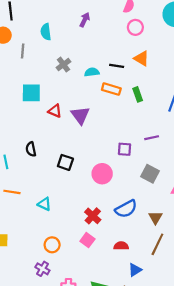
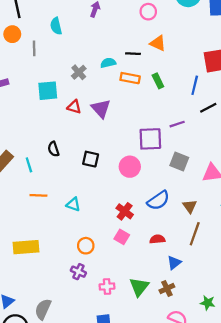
gray cross: (63, 65) -> (79, 72), moved
purple square: (125, 149) -> (150, 139), size x1.6

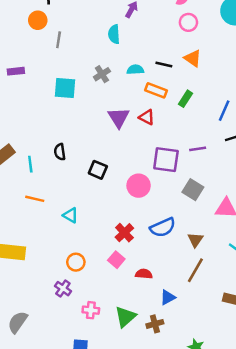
cyan semicircle: (56, 26) -> (114, 34), moved
green rectangle: (158, 81) -> (185, 99), turned 48
red triangle: (74, 107) -> (147, 117), moved
red semicircle: (157, 239) -> (144, 274), moved

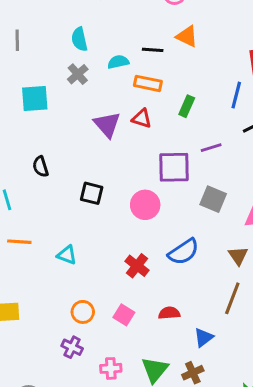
cyan semicircle: (114, 34) -> (79, 39), moved
green rectangle: (185, 99) -> (187, 106), moved
black semicircle: (60, 152) -> (41, 167), moved
brown triangle: (195, 240) -> (238, 256), moved
pink square: (116, 260) -> (124, 315), moved

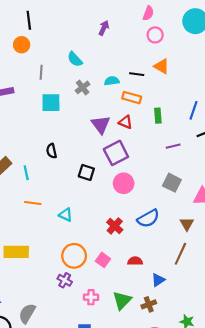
cyan semicircle: (79, 39) -> (75, 59), moved, turned -35
gray line: (17, 40) -> (41, 72), moved
green rectangle: (187, 106) -> (158, 116), turned -32
purple square: (174, 167) -> (116, 153), moved, turned -30
orange circle: (83, 312) -> (74, 256), size x1.5

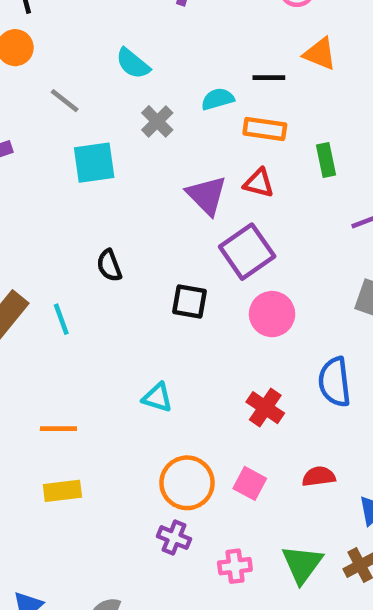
gray line: (41, 72) -> (65, 101), turned -48
orange line: (33, 203) -> (58, 429), moved
blue semicircle: (148, 218) -> (335, 382), turned 120
yellow rectangle: (16, 252) -> (62, 491), size x0.7

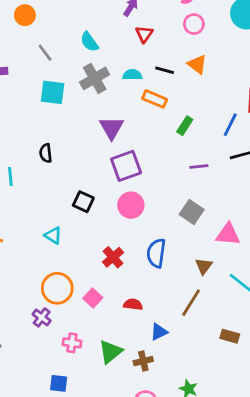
gray cross: (157, 121) -> (95, 78), size x1.5
green rectangle: (326, 160) -> (185, 126), turned 30
red triangle: (259, 183) -> (144, 34), moved, turned 36
black square: (189, 302) -> (83, 202), moved

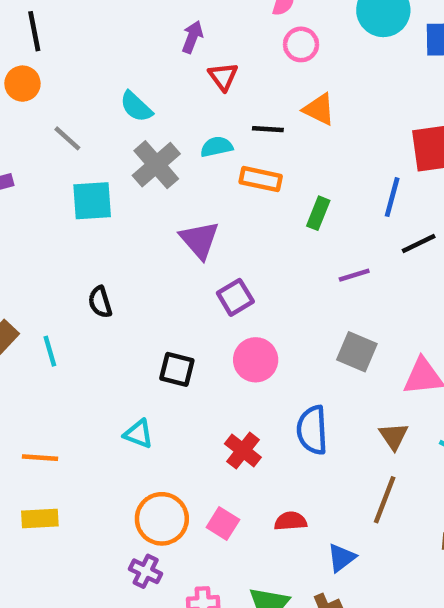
purple square: (126, 166) -> (235, 297), size x0.7

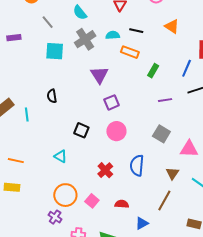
orange triangle: (319, 109) -> (172, 26), moved

